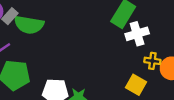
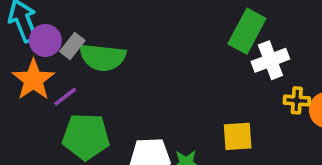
yellow square: (136, 85) -> (238, 136), moved, turned -30

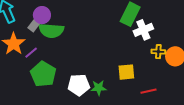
purple circle: (45, 40) -> (42, 15), moved
green pentagon: (86, 137) -> (43, 74), turned 30

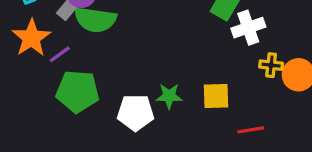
green pentagon: (43, 74) -> (78, 91), turned -30
green star: (99, 88) -> (169, 96), moved

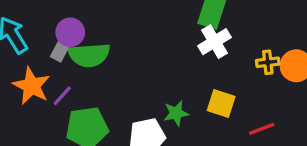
white cross: (248, 28) -> (215, 42), moved
yellow square: (216, 96) -> (221, 103), turned 32

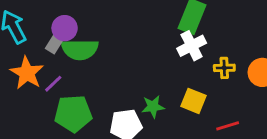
yellow cross: (268, 62) -> (224, 68), moved

